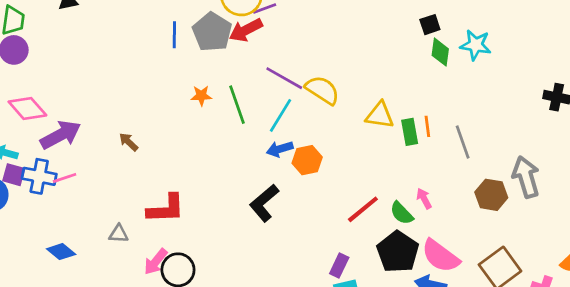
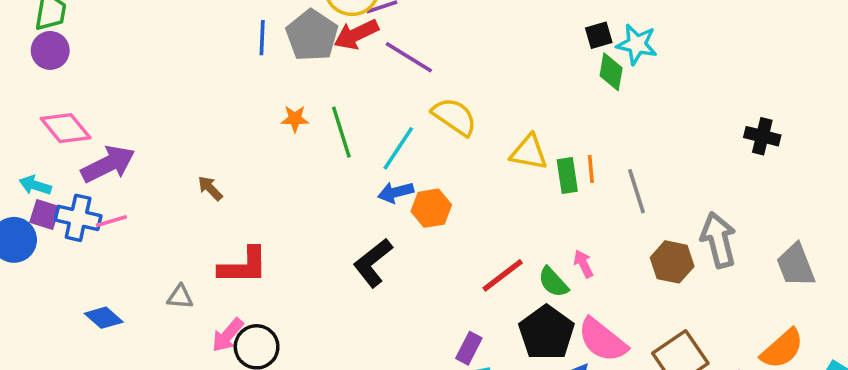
cyan star: (476, 45) -> (637, 44), moved
purple line: (284, 78) -> (409, 57), moved
brown arrow: (129, 142) -> (210, 188), moved

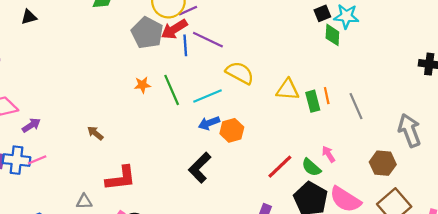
blue line: (262, 38) -> (185, 45), moved
cyan line: (398, 148) -> (208, 96), turned 40
purple arrow: (108, 164) -> (31, 125), size x0.6
brown hexagon: (672, 262) -> (383, 163), moved

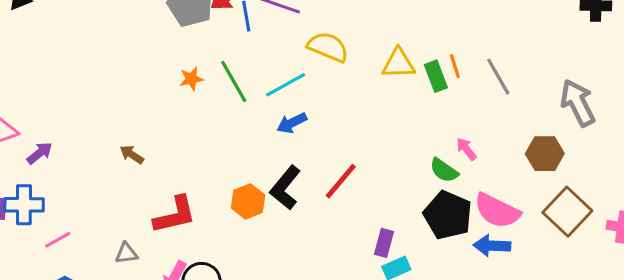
orange hexagon: (232, 130) -> (248, 201), moved
pink line: (37, 160) -> (58, 240), moved
red line: (280, 167) -> (341, 181), moved

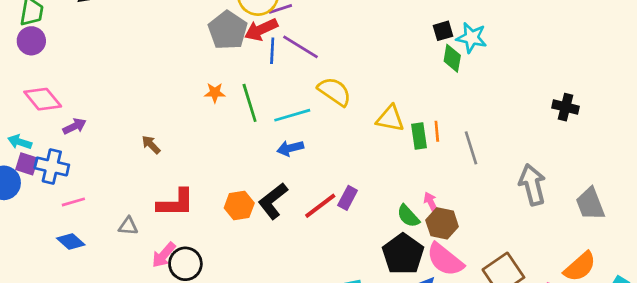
brown hexagon: (545, 154) -> (442, 223), moved
purple rectangle: (384, 243) -> (348, 198), moved

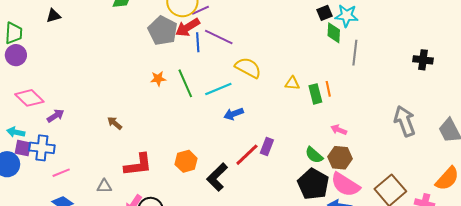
yellow triangle: (390, 118) -> (292, 83), size x0.7
blue arrow: (290, 148) -> (234, 114), moved
gray line: (471, 148) -> (355, 53), moved, turned 30
black L-shape: (273, 201) -> (217, 177), moved
pink arrow: (431, 202) -> (339, 130), moved, turned -35

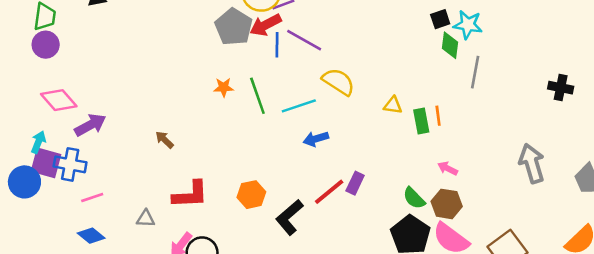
purple arrow: (56, 116) -> (90, 125), size x1.4
cyan arrow: (16, 132) -> (38, 142), turned 96
purple square: (23, 148) -> (46, 163), size x1.4

